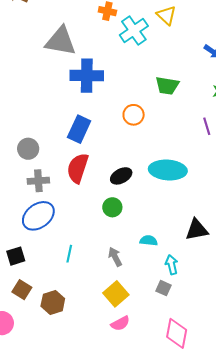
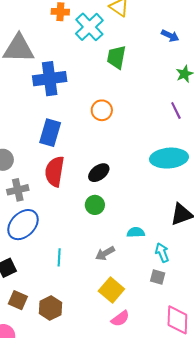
green trapezoid: (167, 86) -> (116, 57), moved, turned 100
cyan ellipse: (168, 170) -> (169, 158), moved
gray arrow: (115, 257) -> (105, 253), turned -84

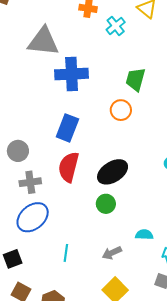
cyan cross: (89, 27) -> (116, 26), size x0.7
green trapezoid: (116, 57) -> (135, 79), moved
black ellipse: (99, 173) -> (113, 172), size x1.4

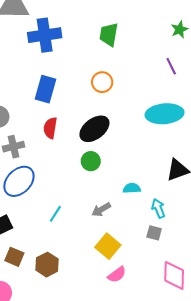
orange circle: (121, 110) -> (102, 82), moved
red semicircle: (69, 167) -> (50, 128), size x0.7
cyan line: (66, 253) -> (55, 214), turned 30

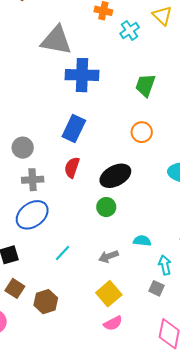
orange circle: (102, 82) -> (142, 132), moved

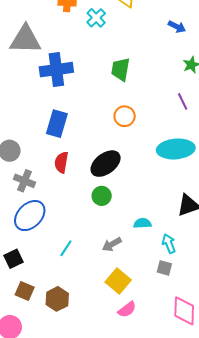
gray cross: (33, 180) -> (24, 181), turned 35

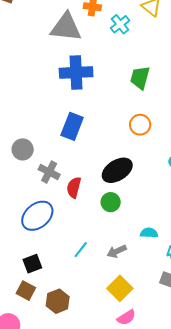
gray triangle: (25, 39) -> (66, 27), moved
red semicircle: (61, 162) -> (74, 187), moved
gray cross: (24, 181) -> (49, 172), moved
cyan line: (66, 248) -> (81, 250), moved
black square: (13, 259) -> (32, 264), moved

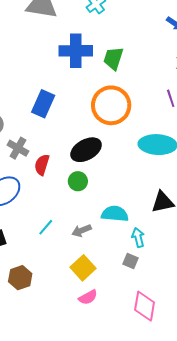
blue cross: (76, 72) -> (76, 51), moved
orange circle: (140, 125) -> (111, 105), size x1.8
cyan semicircle: (149, 233) -> (115, 214), size x1.5

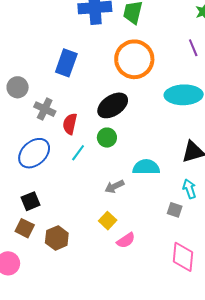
cyan line: (46, 227) -> (78, 153), moved
cyan arrow: (138, 237) -> (189, 189), moved
gray square: (131, 261) -> (175, 210), moved
yellow square: (83, 268) -> (108, 221), moved, size x0.7
pink semicircle: (88, 297) -> (126, 240), moved

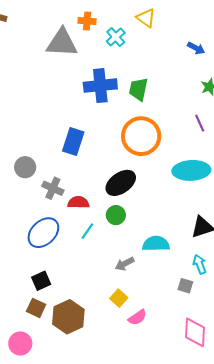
red semicircle: (70, 124) -> (78, 202), turned 80
brown hexagon: (57, 238) -> (68, 317), size x1.4

